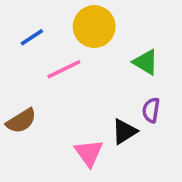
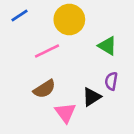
blue line: (32, 37) -> (20, 16), moved
brown semicircle: (21, 121) -> (44, 89), moved

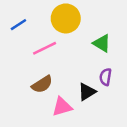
blue line: (20, 16) -> (18, 25), moved
pink triangle: (65, 113) -> (62, 107), turned 50

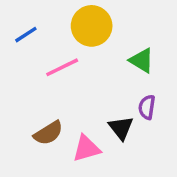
brown semicircle: (42, 84) -> (48, 133), moved
black triangle: (87, 92) -> (121, 128), turned -36

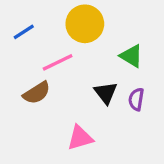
black triangle: (121, 128) -> (106, 93), moved
brown semicircle: (48, 133) -> (37, 93), moved

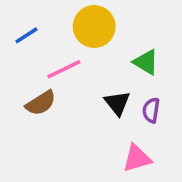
pink triangle: (80, 138) -> (137, 158), moved

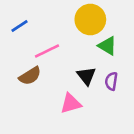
yellow circle: (94, 26) -> (90, 19), moved
pink triangle: (137, 158) -> (71, 103), moved

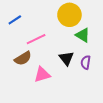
pink triangle: (71, 103) -> (42, 75), moved

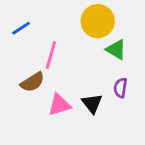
pink line: (36, 39) -> (51, 55), turned -48
black triangle: (66, 58) -> (92, 103), moved

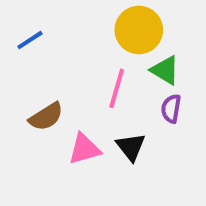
pink line: (51, 55) -> (117, 88), moved
purple semicircle: (120, 88) -> (171, 109), moved

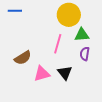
blue line: (30, 40) -> (15, 11), moved, turned 32
green triangle: (165, 70) -> (82, 35), turned -35

